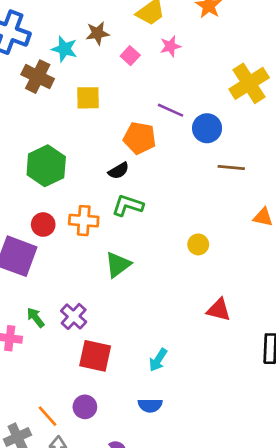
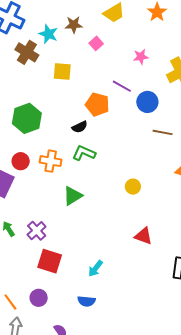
pink star: (170, 46) -> (141, 57), moved

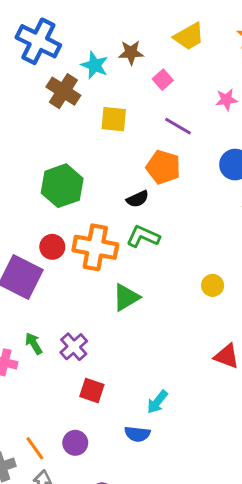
purple line: (122, 86) -> (178, 126), moved
orange cross: (51, 161) -> (95, 247), size x1.4
red square: (50, 261) -> (92, 390), size x0.7
blue semicircle: (86, 301) -> (137, 434), moved

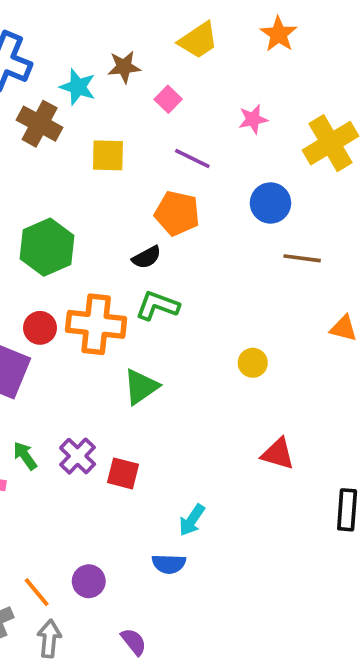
red square: (92, 390) -> (123, 473), moved

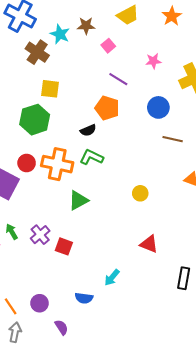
yellow square: (108, 155) -> (50, 89), moved
cyan arrow: (192, 520) -> (112, 277), moved
purple semicircle: (134, 642) -> (61, 327), moved

